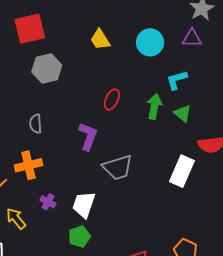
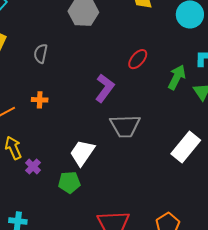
gray semicircle: (36, 124) -> (41, 54), moved
orange cross: (28, 165) -> (40, 100), size x0.6
purple cross: (48, 202) -> (33, 167), moved

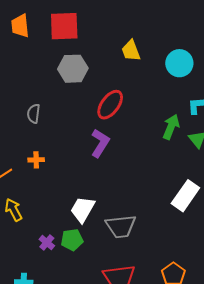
red ellipse: (138, 59) -> (110, 105), moved, size x1.4
gray trapezoid: (125, 126) -> (121, 226), moved
purple cross: (33, 167) -> (47, 243), moved

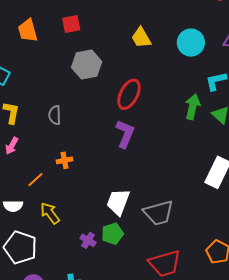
red square: (64, 26) -> (71, 24), size x0.6

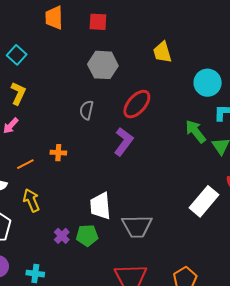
cyan circle: (191, 43) -> (208, 83), moved
green arrow: (193, 107) -> (196, 131), turned -65
gray semicircle: (55, 115) -> (87, 110), moved
white trapezoid: (118, 202) -> (100, 206), turned -40

